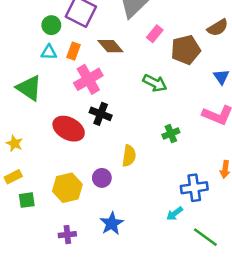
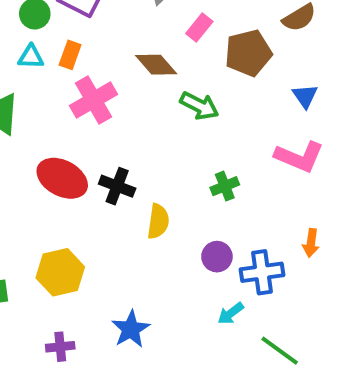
brown diamond: (110, 46) -> (156, 65), moved
black cross: (101, 114) -> (117, 186), moved
purple circle: (102, 178) -> (217, 257), moved

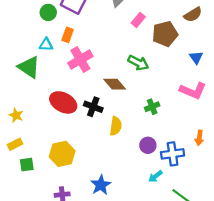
cyan triangle: (31, 57) -> (46, 45), moved
brown diamond: (156, 65) -> (115, 84), moved

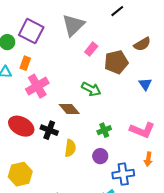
pink L-shape: (193, 91) -> (142, 130), moved
purple circle: (148, 145) -> (100, 156), moved

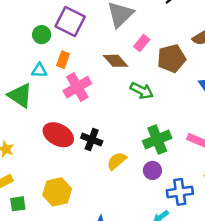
brown diamond: (69, 109) -> (115, 61), moved
green cross: (104, 130) -> (157, 139), size x1.6
yellow semicircle: (70, 148) -> (117, 161), turned -138

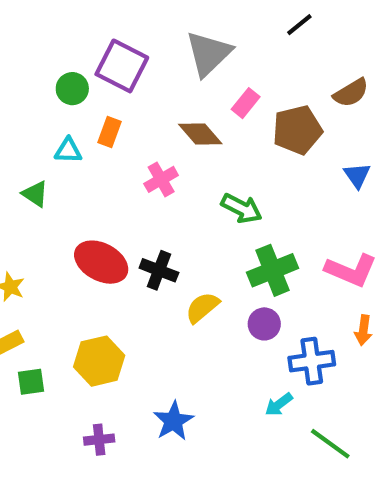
pink cross: (77, 87) -> (161, 179), moved, size x0.7
green arrow: (142, 91) -> (242, 208), moved
green triangle: (20, 95) -> (35, 194), size x0.6

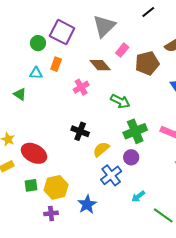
red ellipse: (101, 262) -> (34, 153), moved
yellow hexagon: (99, 361) -> (56, 187), moved
blue cross: (312, 361) -> (111, 175), moved, turned -30
green square: (31, 382) -> (31, 185), moved

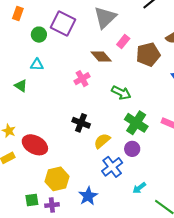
orange rectangle: (56, 64) -> (18, 13), moved
green cross: (135, 131) -> (136, 123), turned -35
green square: (31, 185) -> (32, 200), moved

